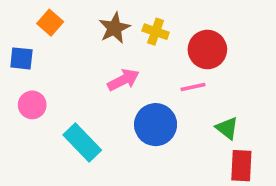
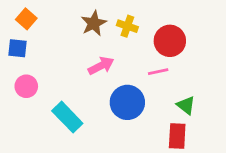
orange square: (50, 23) -> (26, 19), moved
red rectangle: (241, 166) -> (177, 136), moved

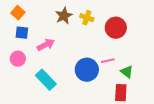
blue square: (17, 48) -> (22, 33), moved
pink arrow: (101, 66) -> (46, 45), moved
pink line: (158, 72) -> (108, 61), moved

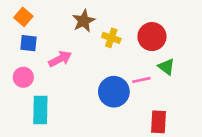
yellow cross: (87, 18) -> (111, 38), moved
green triangle: (127, 72) -> (166, 67), moved
cyan rectangle: (46, 80) -> (40, 110), moved, turned 45

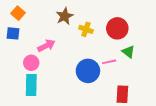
blue square: (29, 43) -> (13, 33), moved
pink circle: (23, 77) -> (31, 63), moved

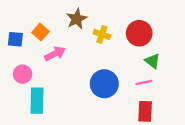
orange square: (18, 13) -> (41, 32), moved
pink line: (109, 62) -> (144, 83), moved
pink circle: (31, 63) -> (23, 74), moved

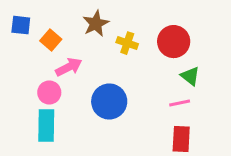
blue square: (15, 39) -> (21, 25), moved
pink circle: (23, 74) -> (49, 92), moved
blue circle: (104, 84) -> (109, 101), moved

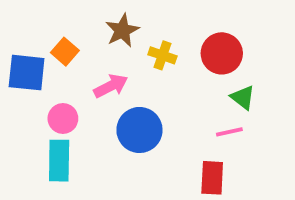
blue square: (21, 25) -> (27, 73), moved, size x1.5
pink arrow: (69, 67) -> (111, 86), moved
red rectangle: (181, 139) -> (212, 178), moved

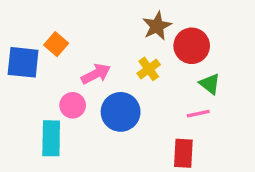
brown star: (122, 30) -> (157, 26), moved
yellow cross: (162, 55) -> (149, 69), moved, turned 35
pink circle: (63, 119) -> (73, 105), moved

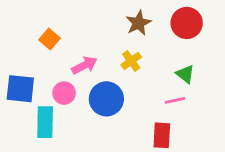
red circle: (192, 46) -> (187, 23), moved
blue square: (23, 62) -> (20, 89), moved

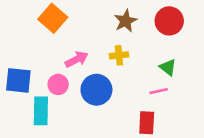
orange square: (49, 39) -> (53, 18), moved, size x1.5
yellow cross: (131, 61) -> (119, 55), turned 30

